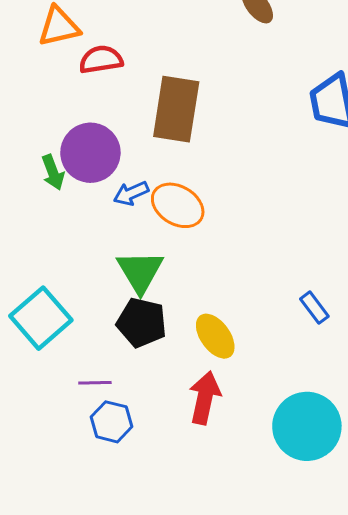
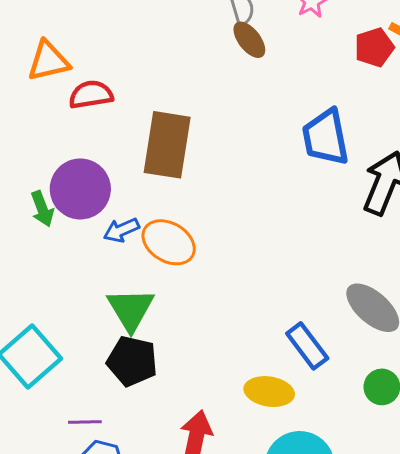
blue rectangle: (314, 308) -> (307, 346), size x1.4
yellow ellipse: (215, 336) -> (269, 392), moved, turned -45

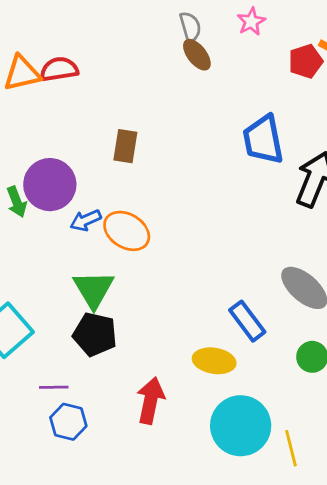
red semicircle: (91, 95) -> (59, 69), moved
brown rectangle: (167, 145) -> (125, 146), size x0.6

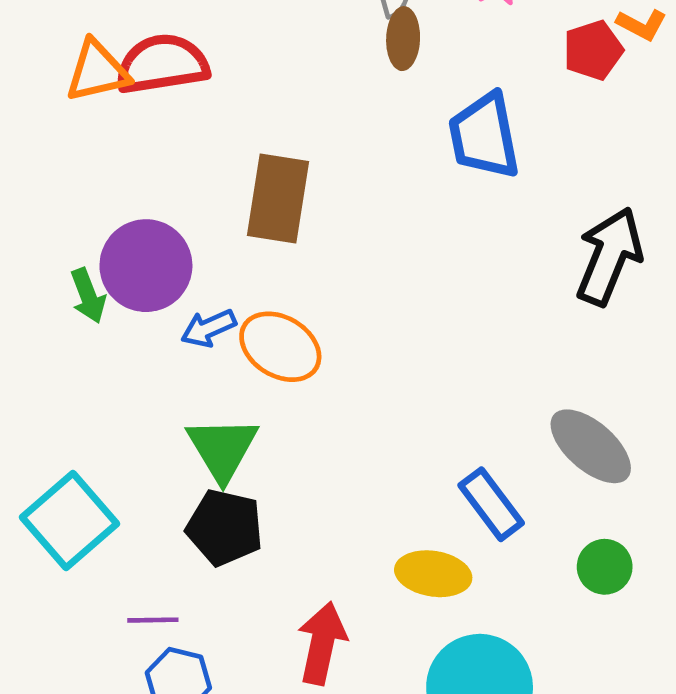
brown ellipse: (197, 55) -> (403, 39), turned 40
red semicircle: (59, 69) -> (162, 64), size x1.4
blue trapezoid: (263, 140) -> (484, 136), moved
brown rectangle: (125, 146) -> (278, 198), size x1.5

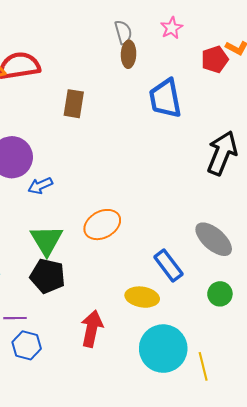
brown rectangle: (278, 198) -> (74, 104), moved, size x0.7
orange ellipse: (280, 347) -> (102, 225), moved, turned -60

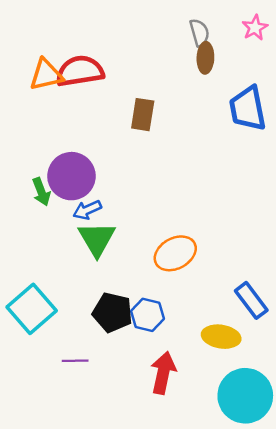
blue arrow: (40, 186) -> (87, 210), moved
green triangle: (47, 240) -> (97, 239), moved
blue hexagon: (27, 345) -> (148, 315), moved

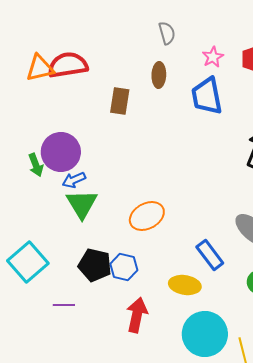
pink star: (255, 28) -> (213, 57), moved
brown ellipse: (205, 58) -> (159, 75), moved

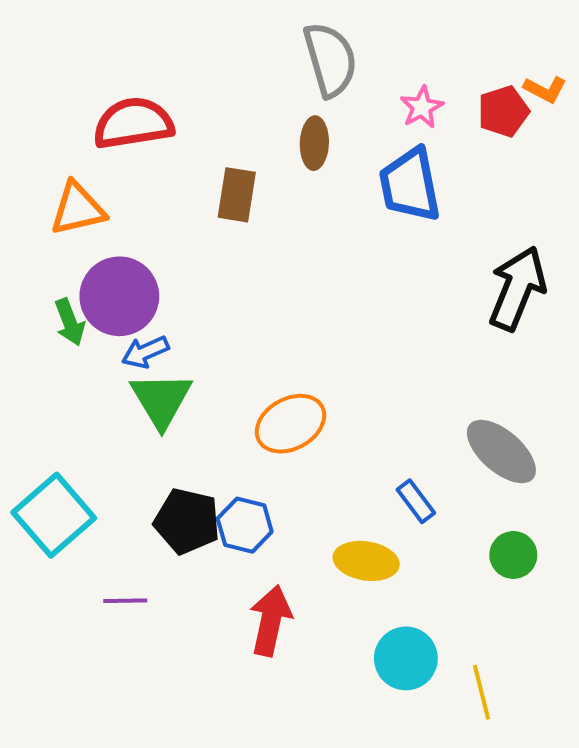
gray semicircle: (167, 33) -> (330, 60), size x1.6
orange triangle: (40, 68) -> (78, 209), moved
blue rectangle: (210, 255) -> (416, 501), size x0.7
cyan circle: (205, 334) -> (406, 658), size x0.7

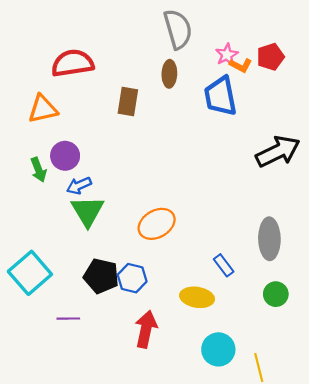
orange L-shape: (545, 89) -> (241, 65), moved
black arrow: (517, 288) -> (278, 152), turned 42
purple circle: (119, 296) -> (65, 156), size x0.7
gray ellipse: (501, 451) -> (269, 239), turned 48

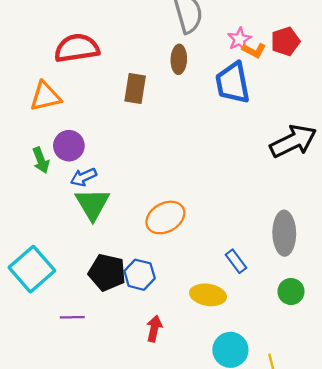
red arrow: (146, 329) -> (154, 329), size x0.7

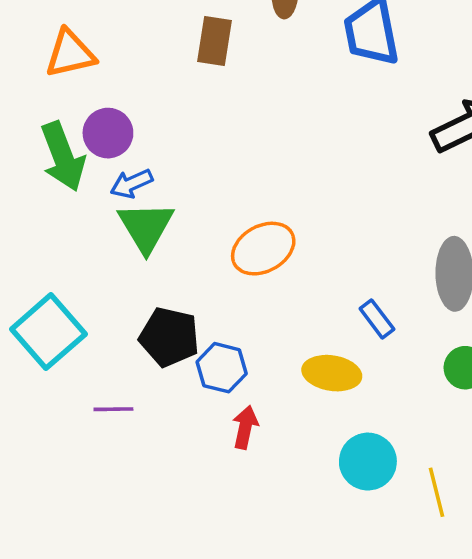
green arrow: (41, 160) -> (63, 157), size x1.6
blue hexagon: (140, 275) -> (222, 368), moved

